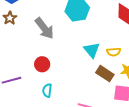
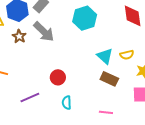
gray arrow: (44, 28) -> (44, 32), moved
brown rectangle: (105, 74) -> (109, 79), moved

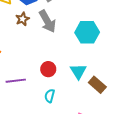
cyan hexagon: (85, 18) -> (87, 32), moved
cyan triangle: (105, 56) -> (78, 71), moved

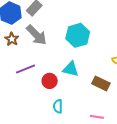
cyan triangle: (78, 71) -> (71, 69), moved, turned -30
purple line: (16, 81) -> (25, 69), moved

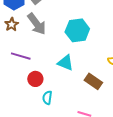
purple line: (25, 69) -> (21, 56), turned 30
red circle: (50, 81) -> (35, 79), moved

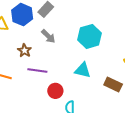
brown star: (12, 24) -> (25, 51), moved
gray arrow: (37, 24) -> (48, 36), size x0.7

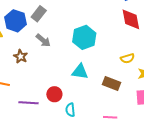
purple line: (37, 70) -> (28, 103), moved

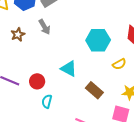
cyan hexagon: (84, 37) -> (98, 40), moved
yellow semicircle: (127, 58) -> (119, 64), moved, turned -32

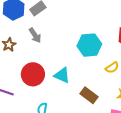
red circle: (37, 81) -> (33, 74), moved, size x1.5

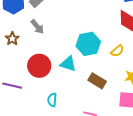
cyan hexagon: (89, 45) -> (88, 44), moved

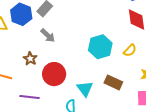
brown star: (12, 39) -> (30, 59), moved
cyan triangle: (68, 64) -> (85, 89), moved, turned 42

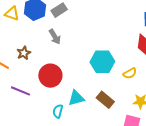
brown star: (30, 59) -> (24, 53), moved
cyan triangle: (85, 89) -> (76, 98), turned 36

